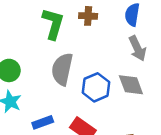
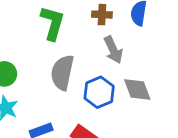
brown cross: (88, 16) -> (102, 15), moved
gray arrow: (137, 48) -> (113, 50), moved

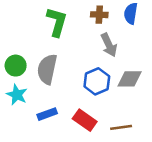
gray semicircle: (62, 73) -> (47, 69), moved
gray diamond: (137, 89) -> (130, 79), turned -70

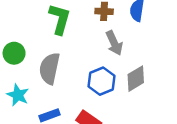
green circle: (16, 66) -> (14, 53), moved
gray diamond: (130, 79) -> (136, 79), turned -30

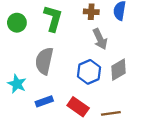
green circle: (14, 53) -> (17, 23), moved

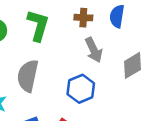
gray diamond: (119, 70) -> (133, 65), moved

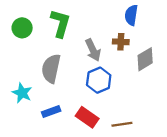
brown cross: (83, 18) -> (121, 42), moved
gray arrow: (94, 50) -> (93, 50), moved

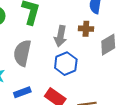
gray arrow: (93, 50) -> (60, 36), turned 36

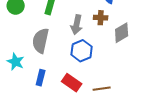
blue rectangle: (22, 92) -> (41, 78), turned -56

